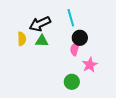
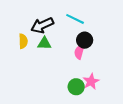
cyan line: (71, 18) -> (75, 19), turned -48
pink star: (90, 65) -> (91, 81), moved

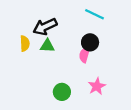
cyan line: (75, 19) -> (95, 14), moved
green circle: (76, 87) -> (62, 92), moved

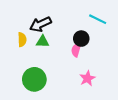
cyan line: (95, 14) -> (98, 19), moved
green circle: (62, 92) -> (34, 79), moved, size x1.5

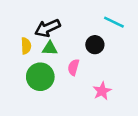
pink semicircle: (76, 50) -> (74, 67), moved
green circle: (34, 79) -> (40, 77), moved

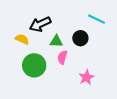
yellow semicircle: (26, 46) -> (22, 39), turned -64
green triangle: (50, 48) -> (56, 41), moved

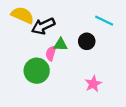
yellow semicircle: (22, 39) -> (23, 15), moved, size x1.5
pink semicircle: (62, 57) -> (51, 53), moved

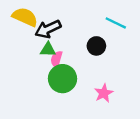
green triangle: (61, 45) -> (48, 50), moved
green circle: (37, 71) -> (62, 79), moved

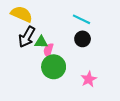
cyan line: (116, 23) -> (81, 19), moved
black arrow: (48, 29) -> (27, 37), moved, turned -35

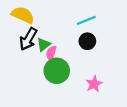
cyan line: (81, 19) -> (86, 20), turned -48
green triangle: (41, 42) -> (44, 45), turned -40

